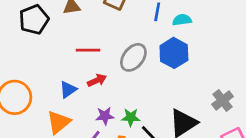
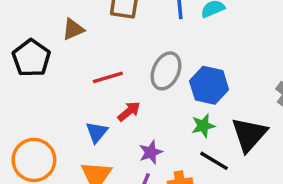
blue hexagon: (174, 53) -> (209, 85), moved
green star: (131, 117) -> (203, 126), moved

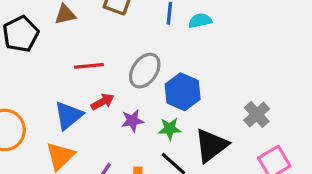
blue triangle: (97, 132) -> (68, 115), size x1.4
purple star: (151, 152) -> (132, 121), moved

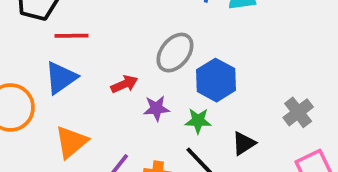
red line: (89, 66) -> (71, 36), moved
blue triangle: (68, 115) -> (61, 78), moved
black triangle: (211, 145) -> (244, 143), size x0.6

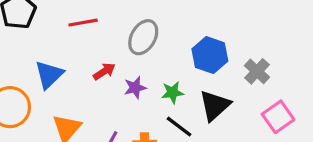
red line: (71, 36) -> (83, 23), moved
blue hexagon: (216, 80) -> (210, 55), moved
black triangle: (244, 143) -> (215, 105), size x1.5

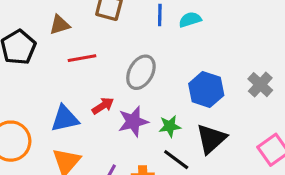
gray cross: (257, 71) -> (260, 85), moved
blue triangle: (49, 75) -> (65, 119), moved, turned 32
purple star: (135, 88) -> (133, 122), size x1.4

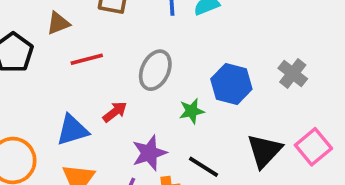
purple star: (133, 122) -> (149, 153), moved
green star: (170, 126) -> (192, 111), moved
black triangle: (211, 139) -> (264, 151), moved

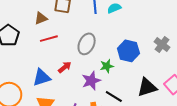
brown triangle: (58, 23) -> (41, 18), moved
black triangle: (264, 151) -> (147, 87), turned 30
purple star: (149, 153) -> (91, 81), moved

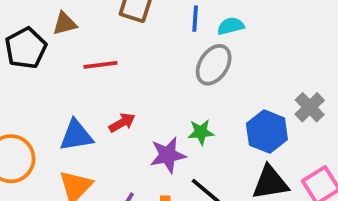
brown triangle: (41, 18) -> (65, 24), moved
gray ellipse: (87, 44) -> (214, 65), moved
blue hexagon: (128, 51) -> (267, 132), moved

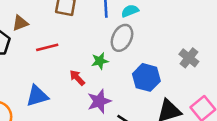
red arrow: (122, 123) -> (77, 78), moved, turned -96
green star: (201, 132) -> (100, 61), moved
blue hexagon: (267, 132) -> (146, 77), moved

